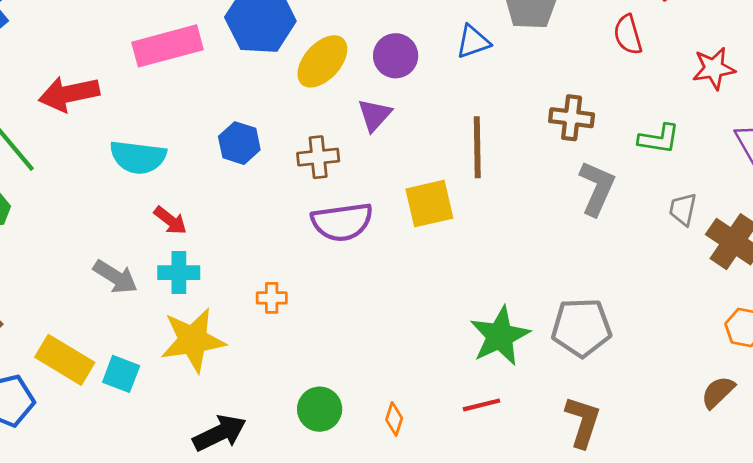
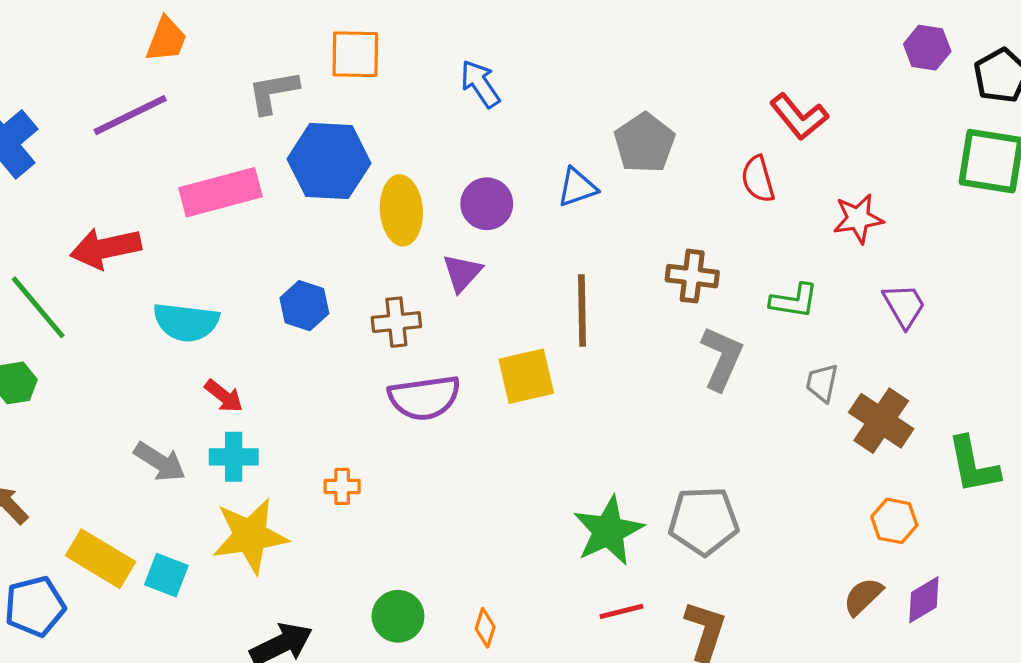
yellow ellipse: (322, 61) -> (401, 210), turned -46
red line: (481, 405) -> (622, 611), moved

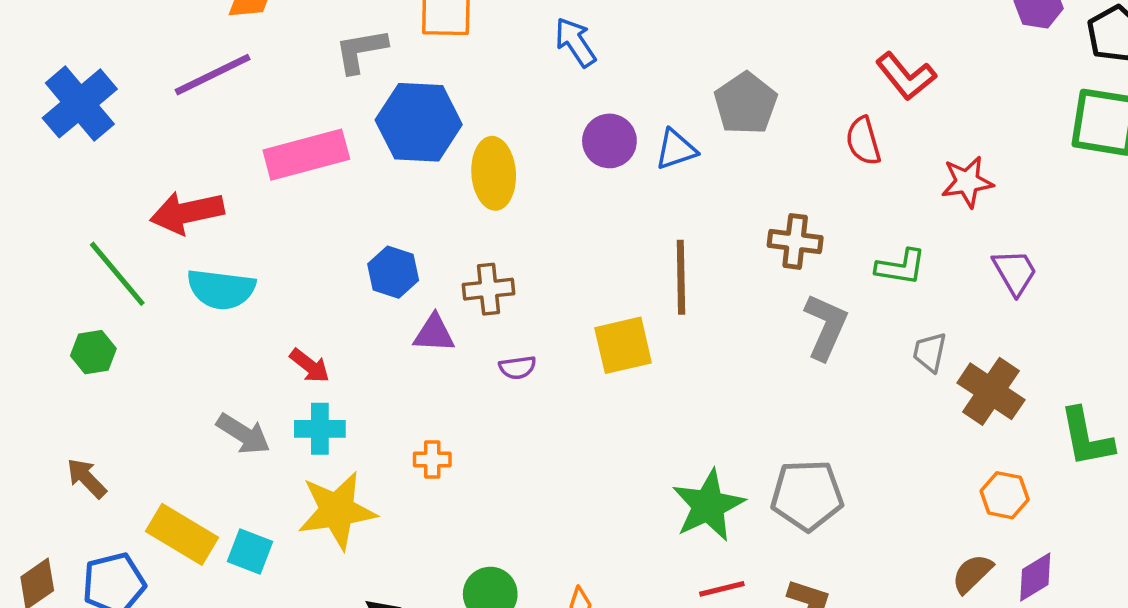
purple circle: (487, 204) -> (609, 141), moved
purple triangle: (462, 273) -> (434, 333), moved, turned 51
cyan semicircle: (186, 322) -> (221, 289), moved
purple semicircle: (424, 398) -> (517, 367), size x0.5

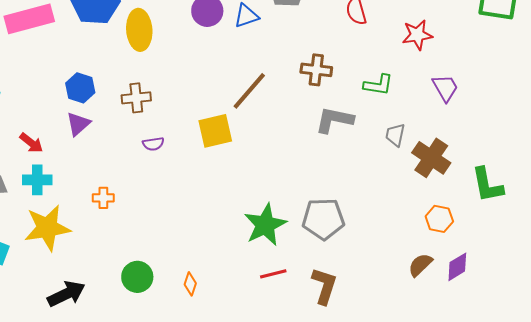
brown line: (681, 277) -> (249, 91), turned 42
gray L-shape: (826, 327) -> (334, 120), turned -102
purple triangle: (434, 333) -> (78, 124), moved, turned -44

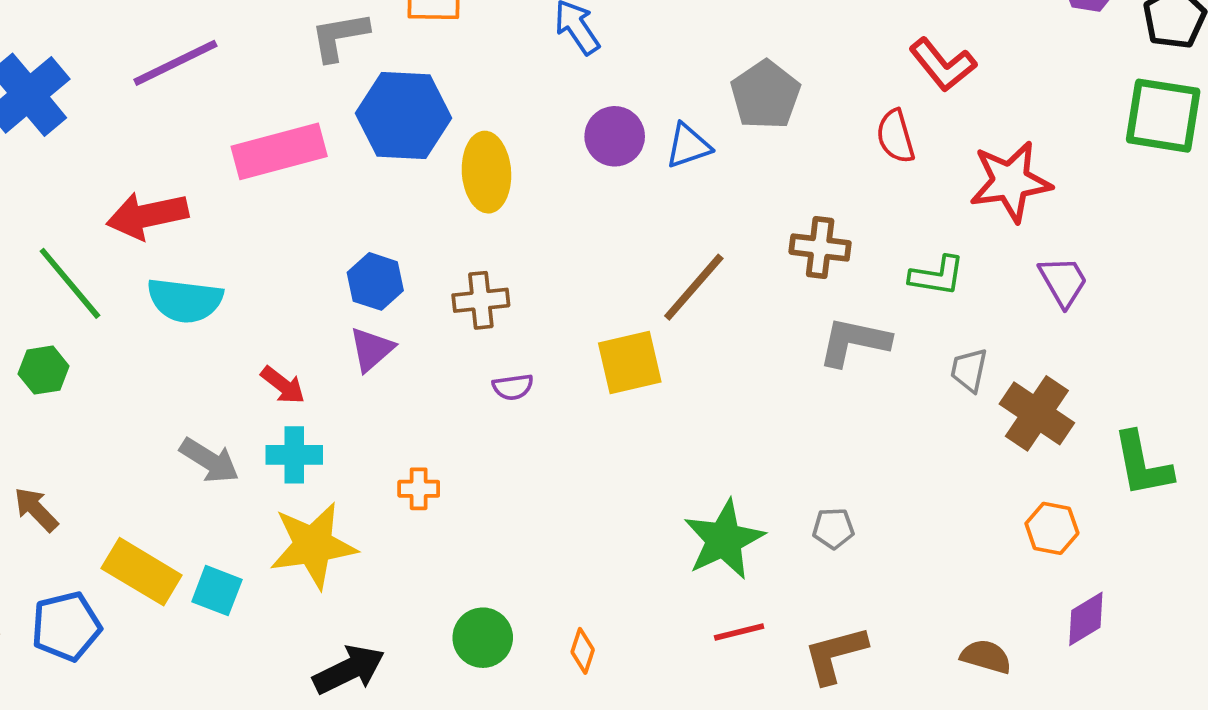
red star: (417, 35) -> (1010, 182), size x1.4
gray pentagon: (323, 219) -> (833, 528), size x0.5
brown semicircle: (420, 265) -> (986, 657), moved, turned 60
brown L-shape: (324, 286) -> (835, 655), turned -123

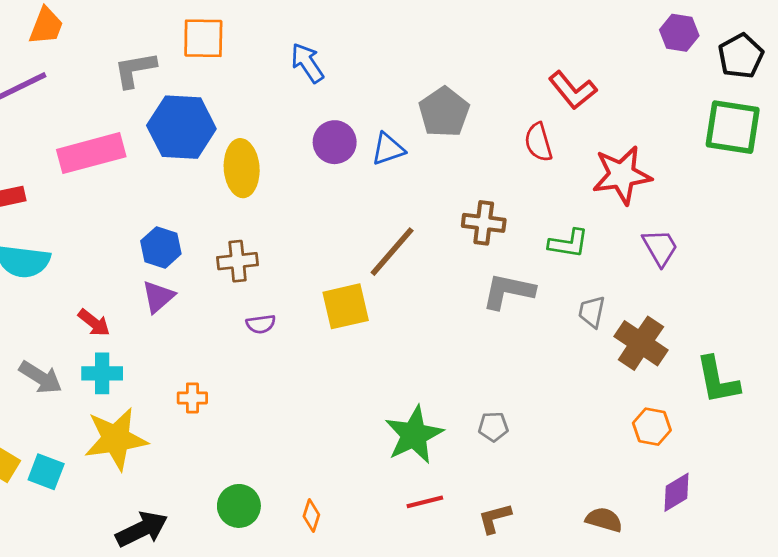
brown L-shape: (835, 655) -> (495, 518), size x0.7

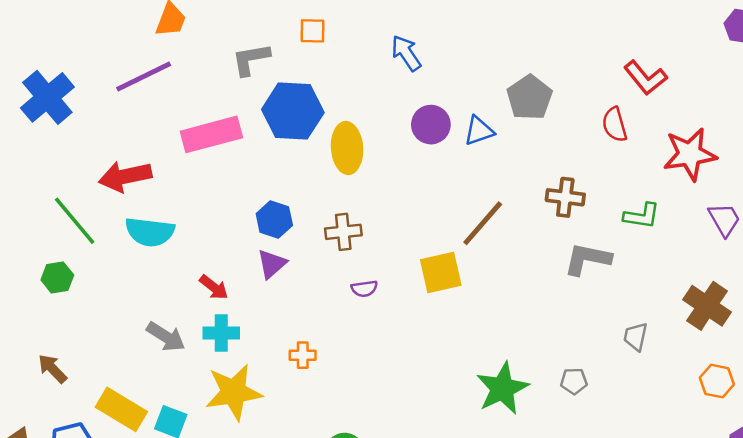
orange square: (203, 38) -> (313, 31), size x0.7
gray trapezoid: (592, 312) -> (636, 337), moved

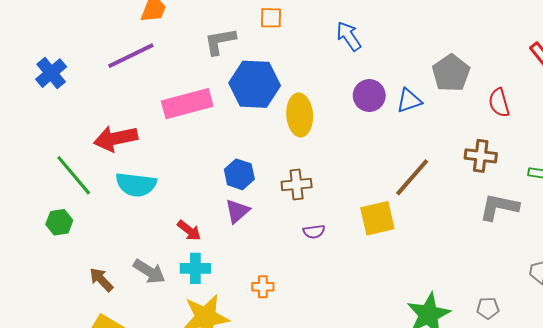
blue cross: (47, 97) -> (51, 73), size x0.7
red semicircle: (615, 125) -> (499, 103), moved
brown arrow: (52, 369) -> (101, 280), moved

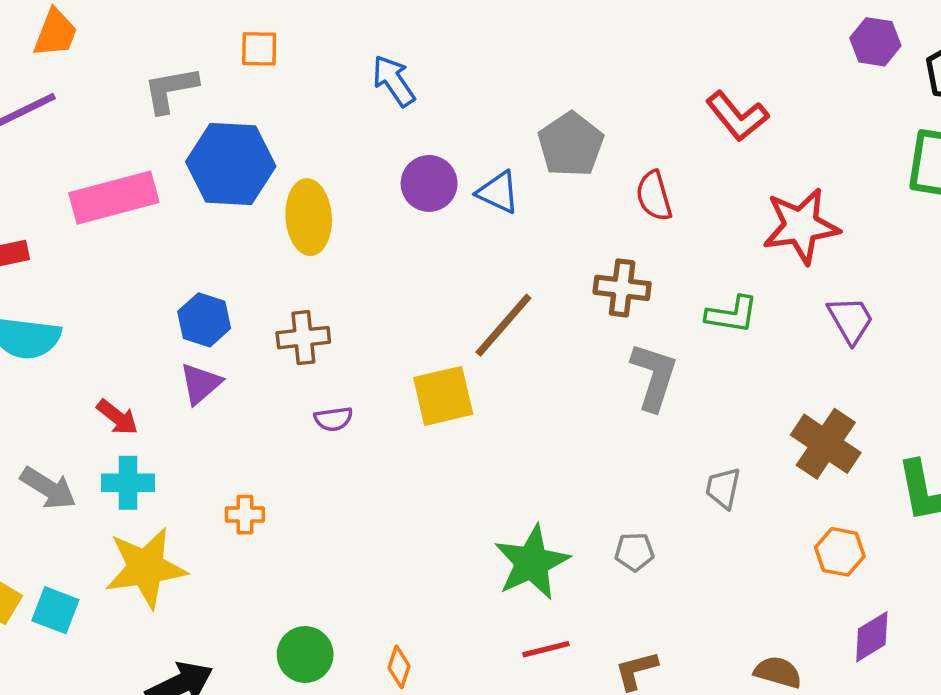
blue triangle: (409, 101) -> (498, 192), turned 44
gray L-shape: (499, 207) -> (654, 376), turned 96

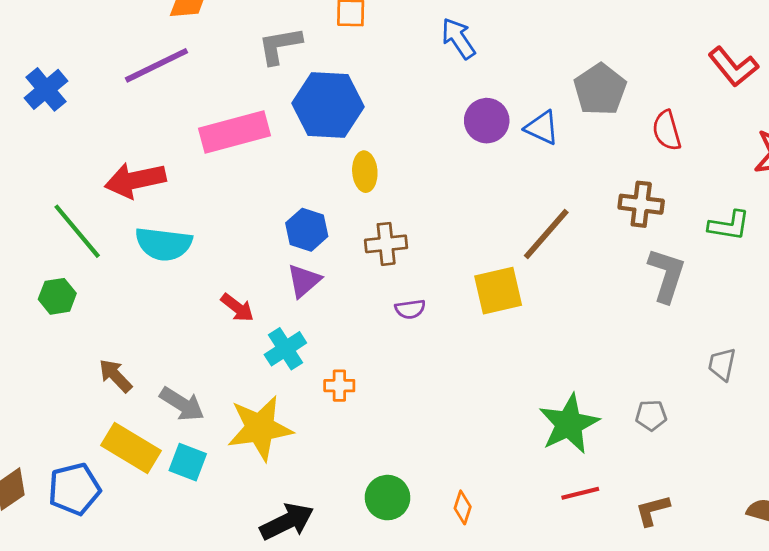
yellow ellipse: (309, 217) -> (365, 172), moved, size x0.7
cyan cross: (128, 483) -> (285, 349), moved, turned -33
gray arrow: (48, 488) -> (182, 404), moved

